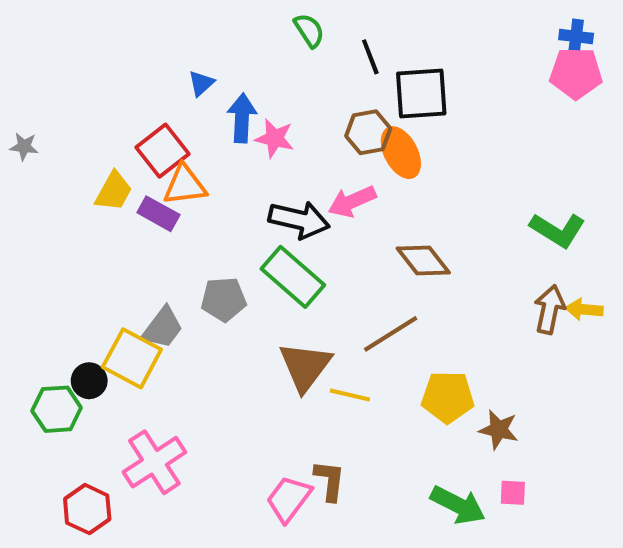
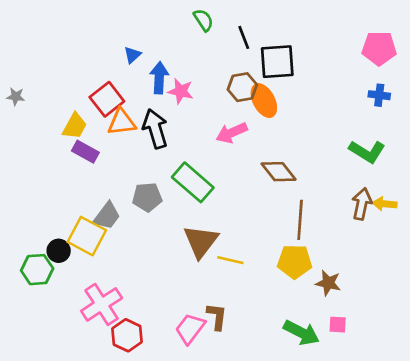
blue cross: (576, 36) -> (379, 95), moved
purple rectangle: (158, 214) -> (85, 152), moved
black arrow: (299, 220) -> (155, 129), moved, turned -120
brown line: (391, 334) -> (300, 220), moved, turned -54
red hexagon: (87, 509) -> (127, 335), moved

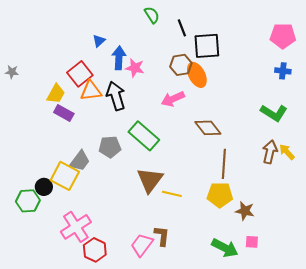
yellow arrow: (385, 204) -> (287, 152), turned 42

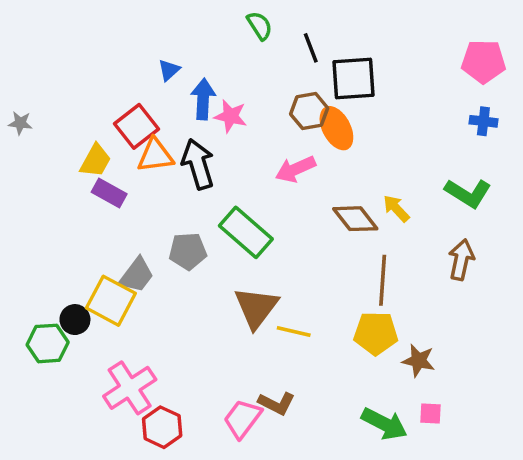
yellow arrow: (287, 152) -> (396, 208), moved
brown L-shape: (162, 236) -> (277, 403), turned 110

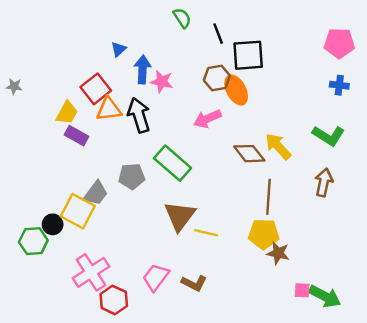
yellow arrow: (396, 208) -> (278, 146), size x1.4
brown star: (418, 361) -> (278, 253), moved
pink trapezoid: (242, 419) -> (156, 277), moved
green arrow: (384, 424) -> (325, 296), moved

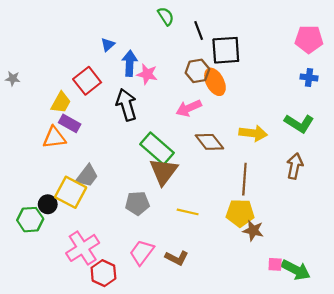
orange triangle: (109, 109) -> (54, 138), moved
yellow arrow: (278, 146) -> (253, 133), turned 140
brown diamond: (249, 154) -> (209, 142), moved
gray pentagon: (132, 176) -> (137, 203), moved
brown triangle: (180, 216) -> (164, 171), moved

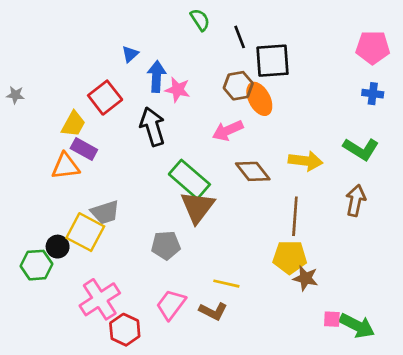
gray trapezoid: (87, 176) -> (105, 212), turned 35
yellow line: (188, 212) -> (226, 284), moved

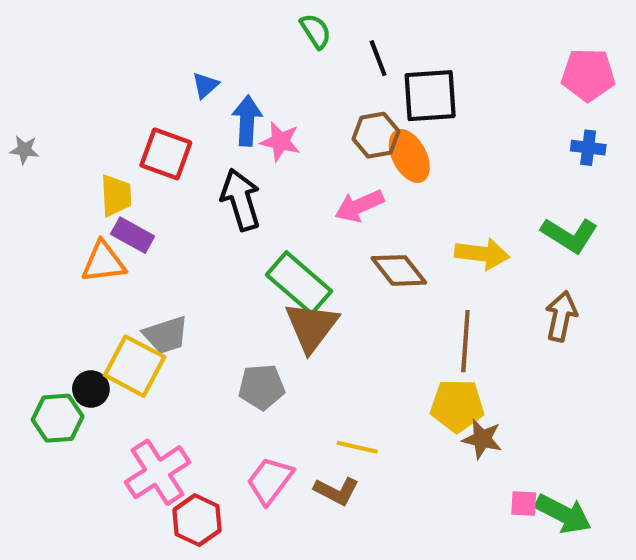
red square: (105, 98) -> (166, 154), turned -32
yellow trapezoid: (73, 124) -> (116, 196), turned -32

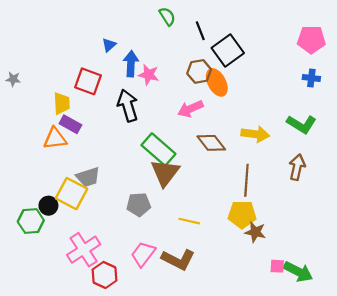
black square: (430, 96) -> (228, 51), turned -32
yellow line: (357, 447) -> (189, 221), moved
brown L-shape: (336, 491) -> (178, 260), size x1.4

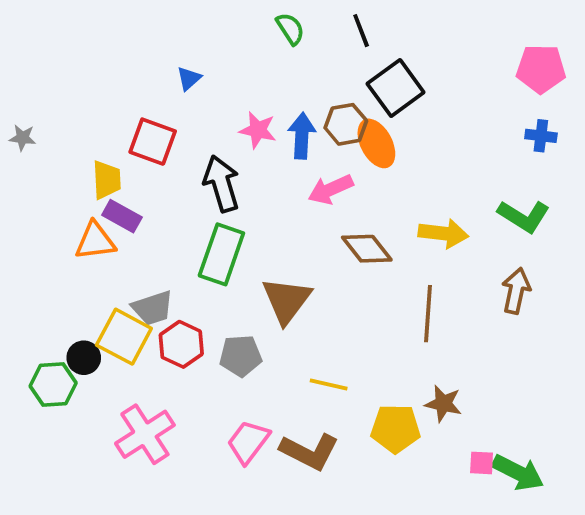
black line: (200, 31) -> (361, 31), moved
blue arrow: (131, 64) -> (302, 136), moved
green rectangle: (158, 150) -> (221, 254), moved, turned 68
yellow pentagon: (242, 214) -> (396, 428), moved
red hexagon: (105, 275) -> (181, 344), moved

